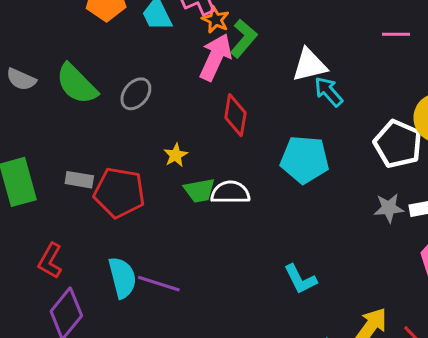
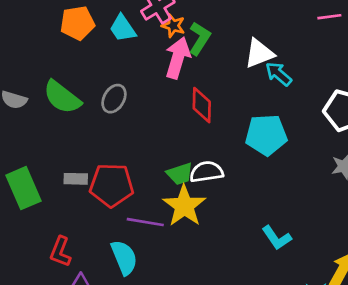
yellow star: (176, 155) -> (184, 206), moved, size x2.0
purple line: (159, 284) -> (145, 222), moved

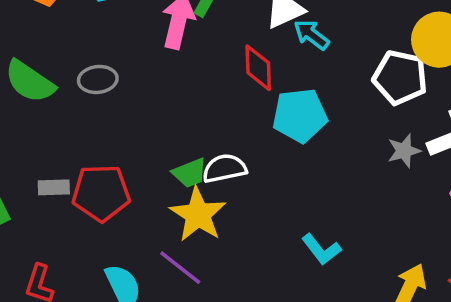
gray ellipse: (114, 99) -> (98, 79), turned 56
red diamond: (202, 105) -> (258, 68), moved
purple line: (145, 222) -> (180, 268), moved, turned 32

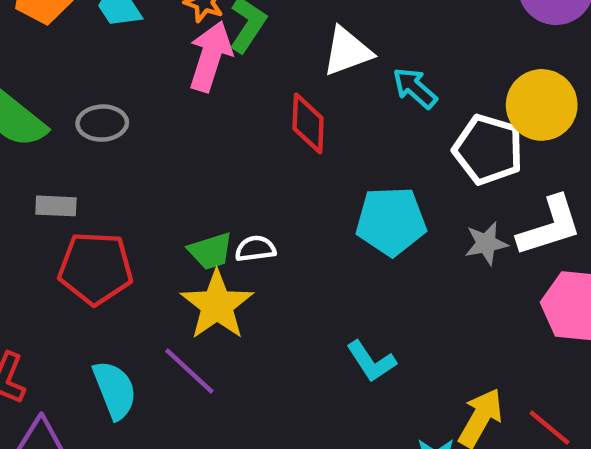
cyan arrow: (311, 35) -> (415, 88), moved
cyan pentagon: (300, 115) -> (391, 221), moved
white semicircle: (225, 168) -> (255, 249), size x0.7
gray rectangle: (54, 187) -> (56, 206), moved

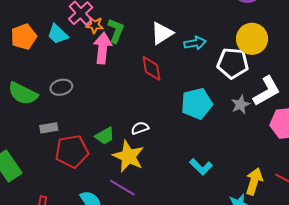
cyan arrow: (415, 88) -> (195, 43), turned 140
green trapezoid: (211, 251) -> (105, 136), moved

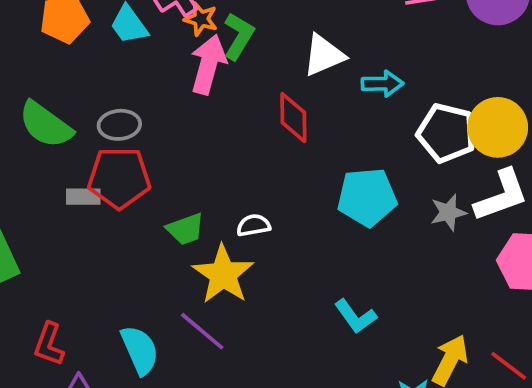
yellow circle: (252, 39) -> (498, 127), moved
red pentagon: (72, 151) -> (119, 178), moved

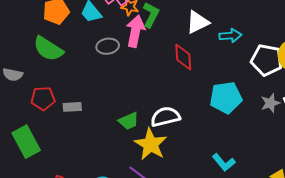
green semicircle: (46, 125) -> (48, 49), moved
gray ellipse: (119, 125) -> (108, 46), moved
red pentagon: (119, 178) -> (43, 98), moved, size x0.7
white semicircle: (253, 225) -> (165, 117), size x1.6

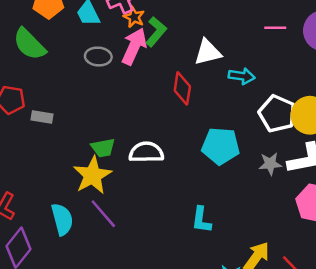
yellow star: (151, 144) -> (92, 175), moved
cyan L-shape: (224, 162) -> (201, 220), turned 35

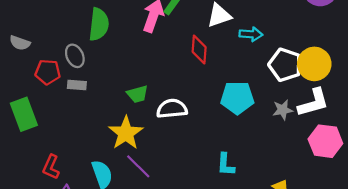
green semicircle: (29, 44) -> (99, 24), moved, turned -124
gray ellipse: (98, 57) -> (75, 56), moved, turned 65
green trapezoid: (103, 148) -> (137, 94), moved

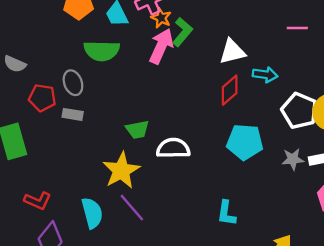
green semicircle: (99, 24) -> (102, 51), turned 80
red diamond: (199, 49) -> (230, 90), moved, turned 40
red L-shape: (51, 167) -> (38, 201), turned -95

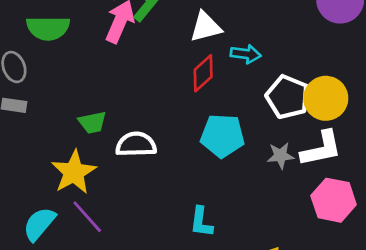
cyan semicircle: (92, 213) -> (39, 224), turned -124

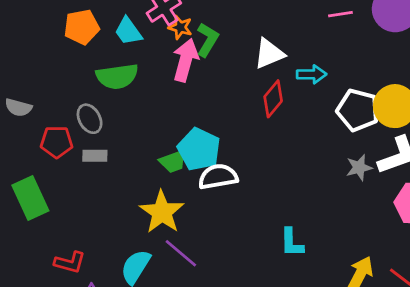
cyan pentagon: (222, 136) -> (199, 149), moved, turned 30

